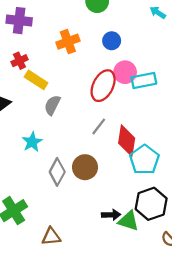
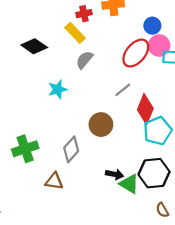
blue circle: (112, 41) -> (152, 26), moved
red cross: (19, 61) -> (84, 14), moved
gray diamond: (57, 172) -> (71, 149), moved

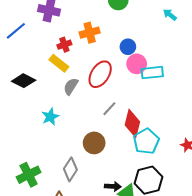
red ellipse: (136, 53) -> (100, 74), moved

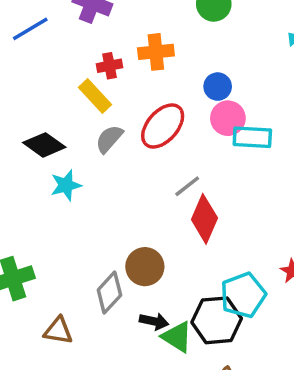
black diamond: (24, 81) -> (44, 145), moved
gray line: (109, 109) -> (187, 186), moved
cyan pentagon: (146, 141) -> (243, 295), moved
brown circle: (94, 143) -> (145, 267), moved
gray diamond: (70, 169) -> (109, 293), moved

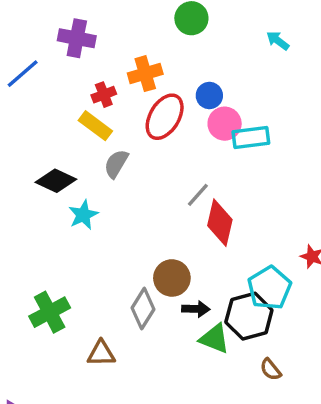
red ellipse: (163, 126) -> (165, 117), moved
black arrow: (154, 321) -> (196, 309), moved

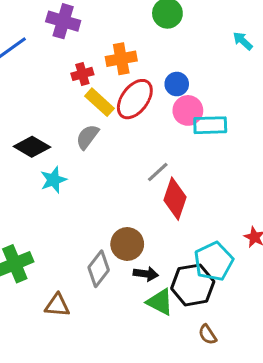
yellow rectangle: (95, 126) -> (100, 102), moved

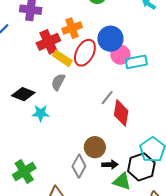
red cross: (82, 74) -> (48, 42), size x1.6
blue circle: (177, 84) -> (110, 39), size x1.6
cyan star: (53, 180) -> (41, 113), turned 30

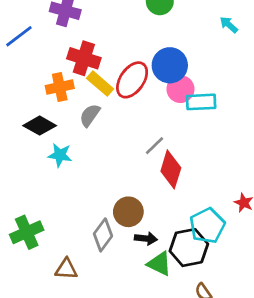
orange cross: (72, 28) -> (60, 87), moved
red cross: (48, 42) -> (84, 58), turned 35

